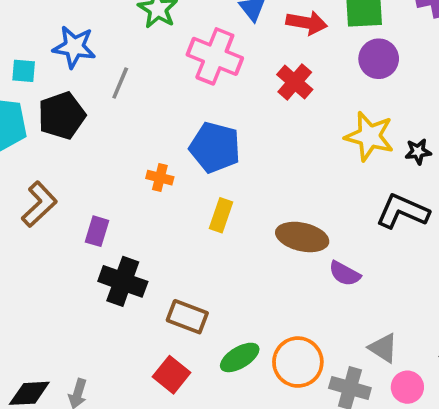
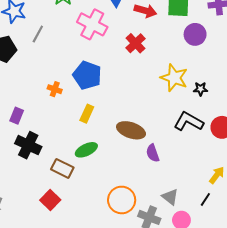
purple circle: (379, 59) -> (195, 34), moved
purple semicircle: (345, 274) -> (153, 153), turned 36
green ellipse: (240, 357) -> (86, 150), moved

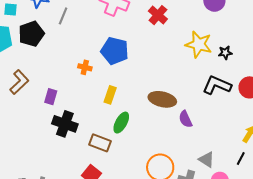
yellow rectangle: (87, 114) -> (110, 95), moved
green ellipse: (86, 150) -> (121, 123), turned -30

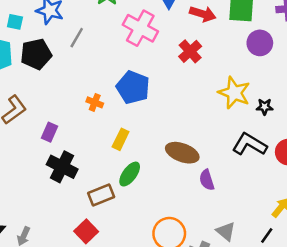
brown rectangle: (100, 143) -> (101, 195), turned -50

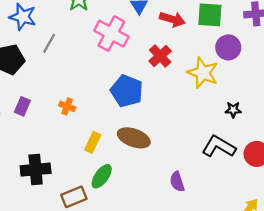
blue pentagon: (133, 87) -> (127, 91), moved
yellow star: (234, 93) -> (203, 73), moved
purple rectangle: (49, 132) -> (22, 106), moved
brown ellipse: (182, 153) -> (134, 138), moved
black cross: (62, 167) -> (36, 170), turned -32

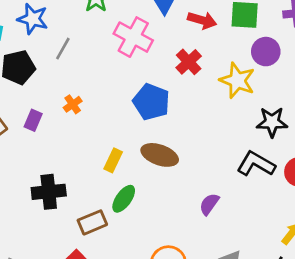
orange cross: (67, 106) -> (73, 104), moved, turned 35
black star: (233, 110) -> (272, 122), size x1.6
purple semicircle: (177, 182) -> (209, 204), turned 54

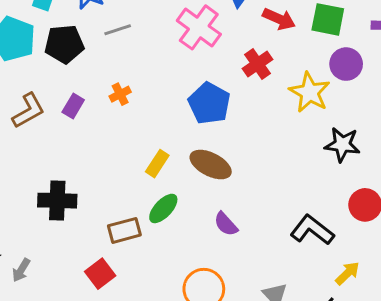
gray line: (63, 49) -> (118, 30), turned 35
black L-shape: (256, 164) -> (312, 230), moved
black cross: (49, 192) -> (57, 201), moved
purple semicircle: (209, 204) -> (226, 224), moved, turned -85

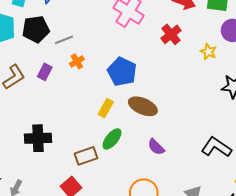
gray line: (118, 30) -> (64, 40), moved
yellow star: (310, 92) -> (208, 52), size x0.6
blue pentagon: (209, 103) -> (122, 72), moved

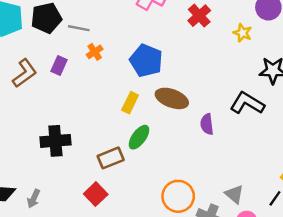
gray line: (64, 40) -> (79, 28), turned 36
purple semicircle: (156, 147) -> (207, 124), moved, turned 42
black L-shape: (216, 147) -> (247, 103), moved

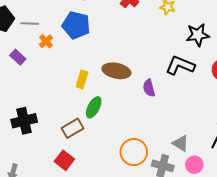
blue pentagon: (146, 61) -> (76, 25), moved
purple rectangle: (59, 66) -> (18, 57), turned -63

